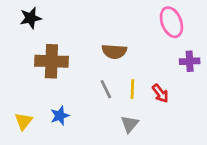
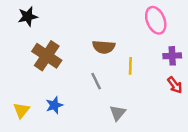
brown cross: (51, 61) -> (47, 56), turned 32
yellow line: (132, 89) -> (130, 66), moved
red arrow: (160, 93) -> (175, 85), moved

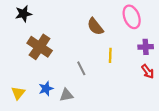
brown semicircle: (104, 47) -> (95, 27), moved, turned 48
gray triangle: (118, 113) -> (66, 95), moved, turned 40

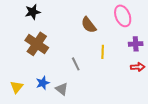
black star: (23, 14) -> (33, 12), moved
red arrow: (148, 71) -> (138, 67), turned -56
gray triangle: (66, 95) -> (62, 89), turned 48

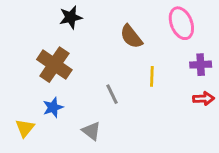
black star: (33, 12) -> (71, 17), moved
blue star: (43, 83) -> (53, 107), moved

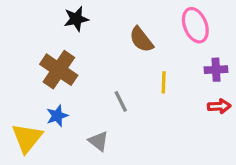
yellow triangle: (25, 128) -> (27, 138), size x1.5

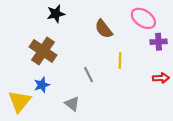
pink ellipse: (195, 25) -> (143, 18), turned -35
purple cross: (216, 70) -> (159, 42), moved

